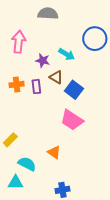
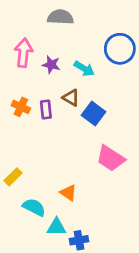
purple star: (43, 60) -> (51, 65), moved
orange cross: (17, 84) -> (21, 107), turned 32
pink trapezoid: (72, 120) -> (111, 158), moved
cyan triangle: (16, 183) -> (56, 227), moved

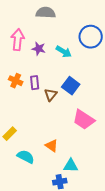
brown triangle: (71, 98) -> (51, 95), moved, turned 40
cyan triangle: (56, 227) -> (71, 166), moved

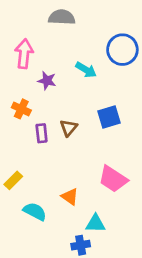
purple star: (39, 49) -> (47, 81), moved
purple rectangle: (35, 83) -> (42, 133), moved
blue square: (71, 86) -> (109, 117), moved, turned 36
pink trapezoid: (84, 120) -> (113, 179), moved

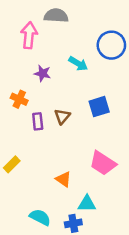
pink arrow: (24, 54) -> (29, 35), moved
cyan semicircle: (35, 211) -> (40, 217), moved

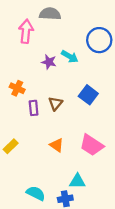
purple star: (43, 73) -> (49, 62), moved
blue square: (99, 107) -> (88, 95), turned -36
orange triangle: (63, 179) -> (57, 145), moved

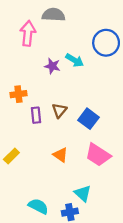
orange cross: (17, 88) -> (18, 94), turned -32
blue square: (88, 95) -> (89, 119), moved
cyan triangle: (77, 181) -> (83, 193), turned 42

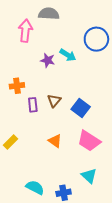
cyan triangle: (83, 193) -> (89, 176), moved

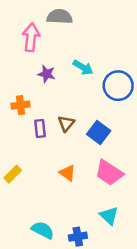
blue circle: (96, 39) -> (118, 86), moved
purple star: (48, 60) -> (47, 74), moved

